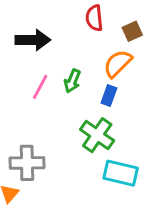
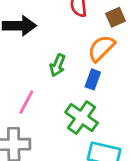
pink line: (40, 87) -> (26, 102), moved

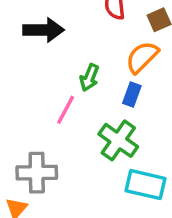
pink line: (26, 102) -> (66, 110), moved

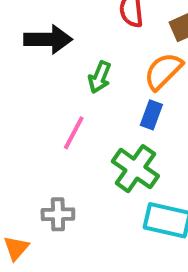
green arrow: (89, 78) -> (100, 77), moved
gray cross: (37, 173) -> (58, 214), moved, size x0.7

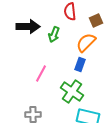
green arrow: (100, 77) -> (54, 35), moved

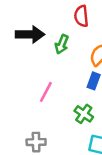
green cross: (72, 92) -> (84, 114), size x0.7

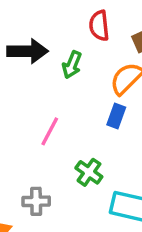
green cross: (84, 114) -> (89, 172), moved

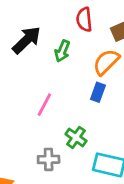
black arrow: (28, 51) -> (27, 40), turned -44
gray cross: (36, 201) -> (49, 159), moved

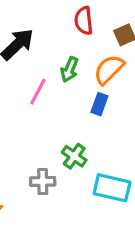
green arrow: (62, 51) -> (69, 70), moved
pink line: (44, 105) -> (38, 92), moved

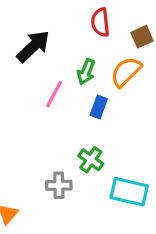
blue rectangle: (99, 104) -> (99, 107), moved

